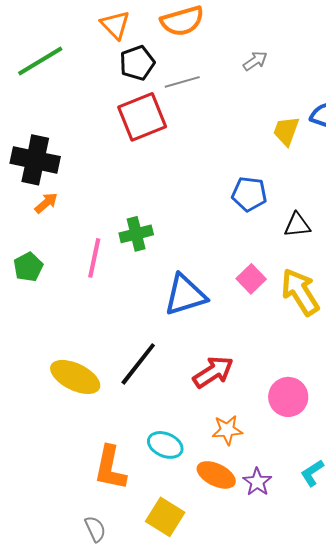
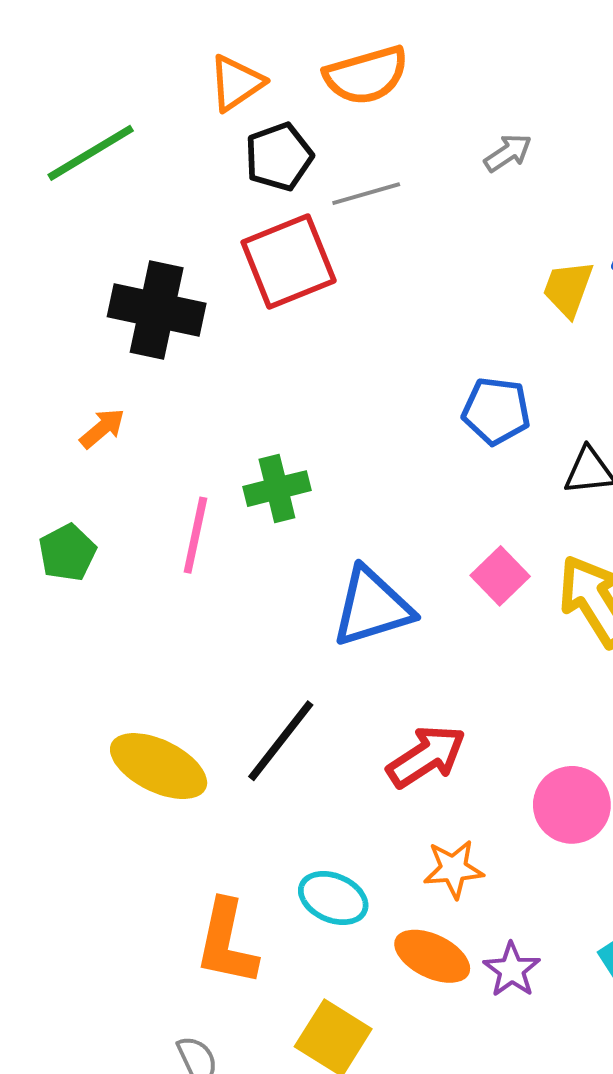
orange triangle: (115, 25) -> (236, 83), turned 40
black cross: (35, 160) -> (157, 310), moved

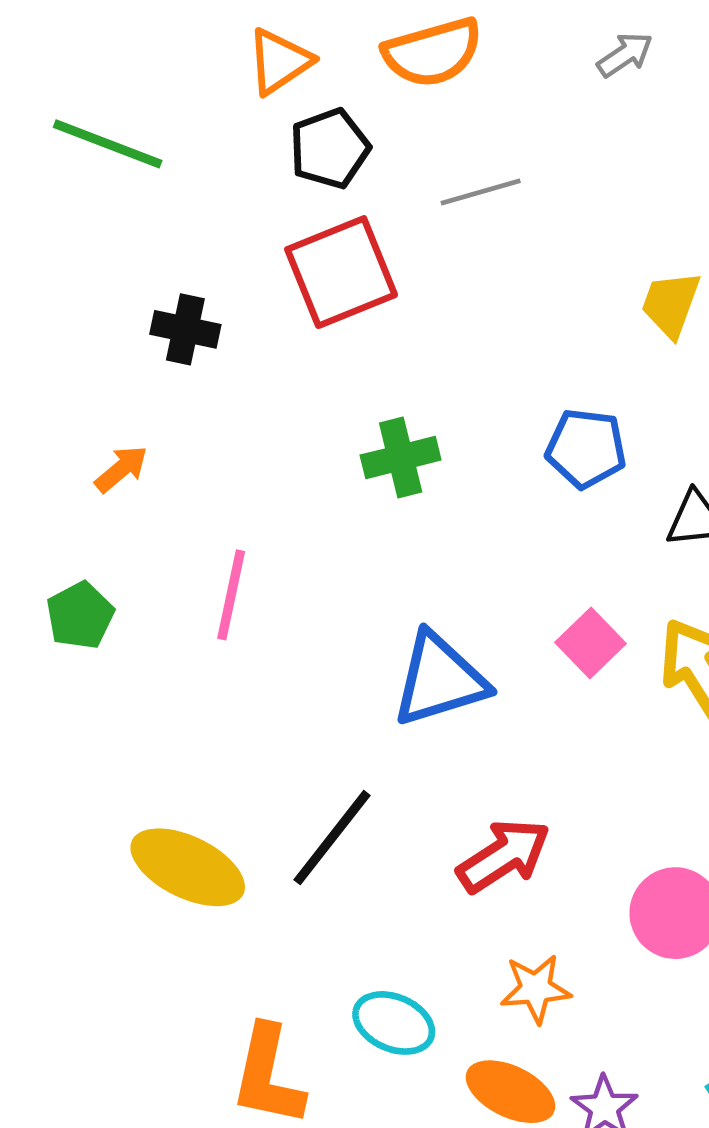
green line: (91, 153) -> (108, 144), turned 52
gray arrow: (508, 153) -> (625, 55), moved
gray line: (366, 194) -> (481, 192), moved
black cross: (157, 310) -> (185, 329), size x0.6
green cross: (277, 489) -> (401, 458), moved

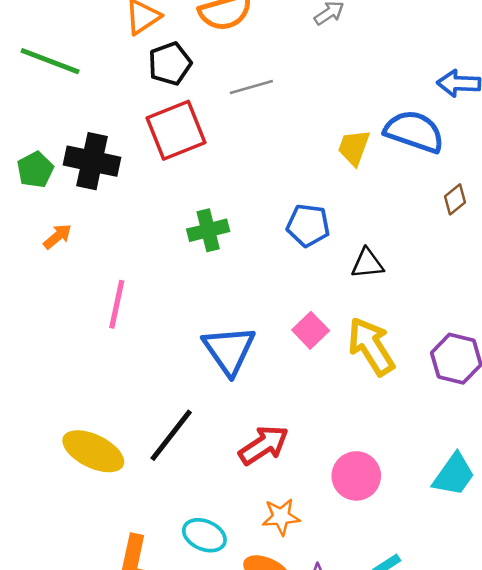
black cross: (185, 329) -> (92, 161), size x1.5
green pentagon: (80, 615) -> (35, 170), moved
blue triangle: (440, 680) -> (229, 350), turned -48

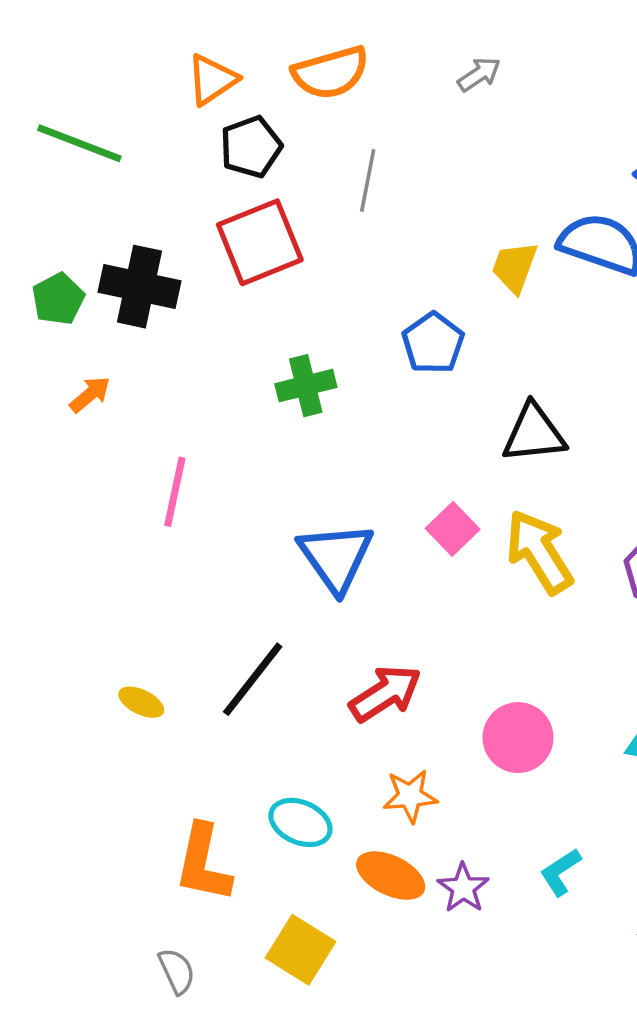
gray line: (251, 87) -> (368, 180), turned -63
blue pentagon: (308, 225) -> (433, 343), moved, turned 30
black triangle: (367, 264) -> (534, 433), size x1.4
yellow ellipse: (93, 451) -> (141, 702), size x0.5

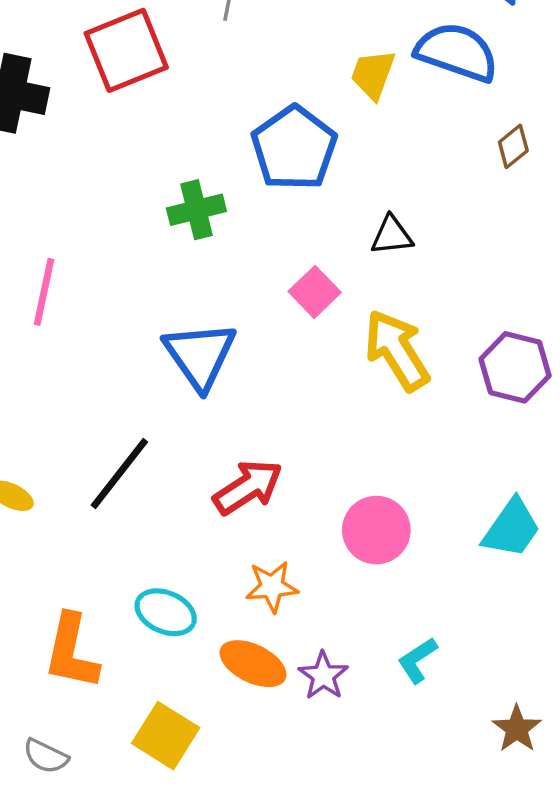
blue pentagon: (433, 343) -> (294, 148), size x1.4
green cross: (306, 386) -> (196, 210), moved
black triangle: (534, 433) -> (392, 235), size x0.7
pink square: (453, 529) -> (315, 292), moved
gray semicircle: (177, 971) -> (46, 756), turned 141

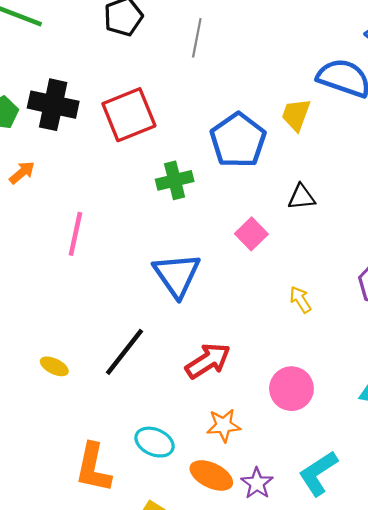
red square: (126, 50) -> (129, 115), moved
yellow trapezoid: (373, 74) -> (296, 115), moved
yellow arrow: (397, 350) -> (300, 300), moved, size x0.5
cyan L-shape: (417, 660) -> (318, 473), size x1.5

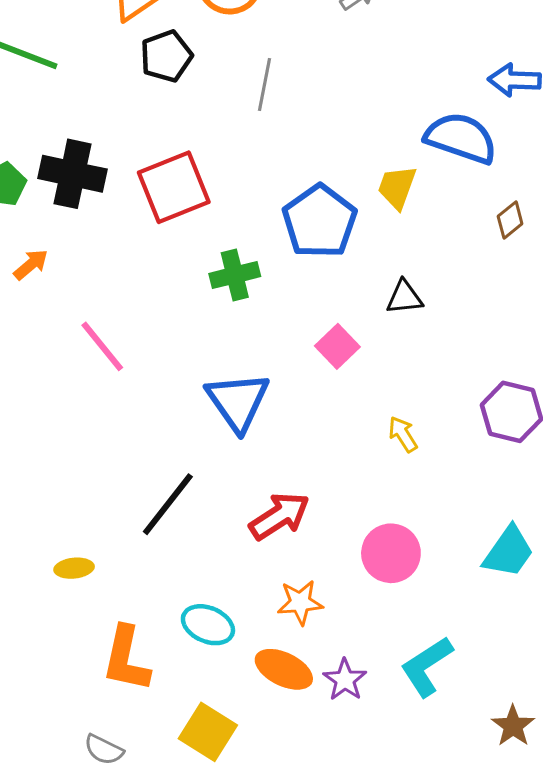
pink line: (75, 234) -> (102, 346), turned -51
yellow ellipse: (54, 366) -> (74, 568), moved, turned -32

